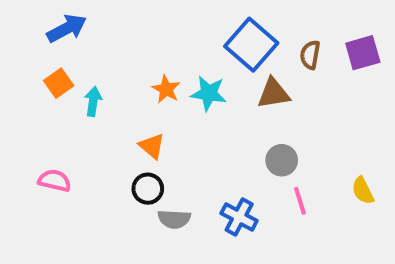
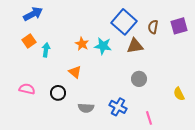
black circle: (148, 189) -> (58, 93), moved
pink line: (300, 201) -> (149, 118), moved

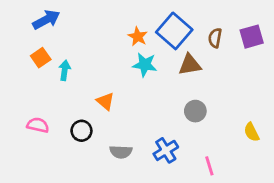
orange star: (82, 44) -> (138, 37), moved
blue cross: (118, 107) -> (166, 150), turned 30

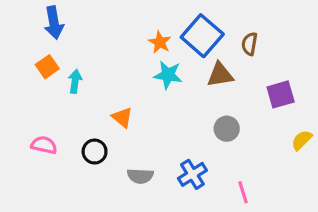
blue arrow: (46, 20) -> (54, 23), turned 108
purple square: (252, 37) -> (281, 94), moved
yellow semicircle: (252, 132) -> (302, 140), moved, turned 72

